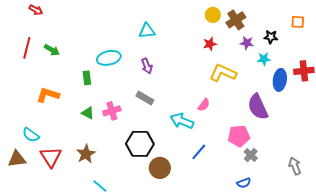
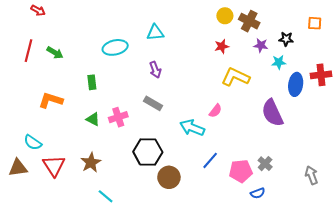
brown cross: (236, 20) -> (249, 21), turned -30
cyan ellipse: (109, 58) -> (115, 47), moved
pink pentagon: (239, 136) -> (241, 171), moved

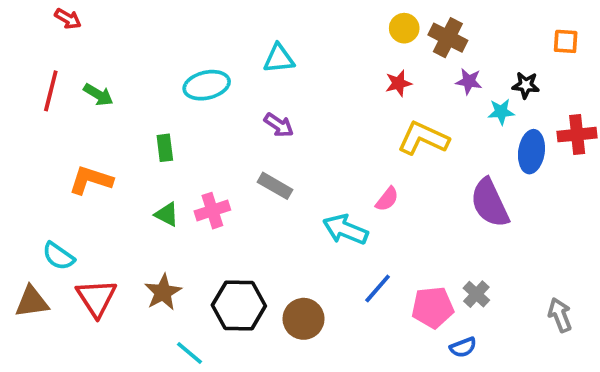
black star: (286, 39) -> (526, 85), moved
purple arrow: (155, 70) -> (279, 125), turned -35
black hexagon: (148, 152) -> (239, 306), moved

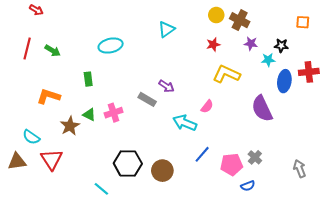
cyan triangle: (279, 59) -> (166, 29), moved, turned -30
purple arrow: (279, 125) -> (166, 86), moved
brown star: (163, 292) -> (70, 126), moved

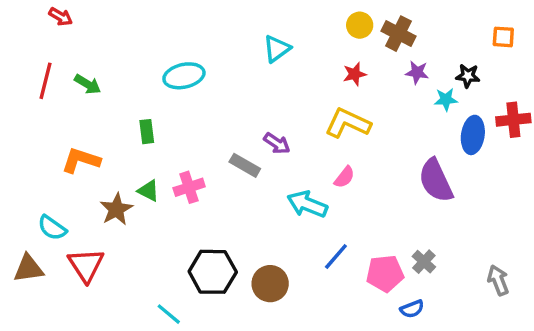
yellow L-shape: (226, 74) -> (348, 123), moved

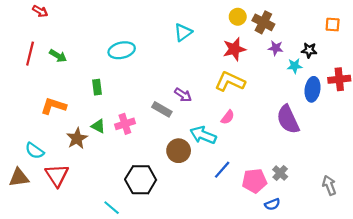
red star: (355, 74) -> (234, 49), size x1.5
brown circle: (270, 284) -> (179, 151), moved

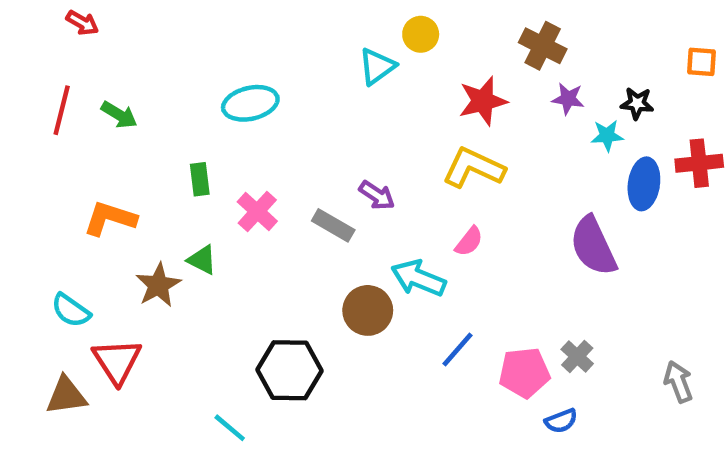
yellow circle: (238, 17) -> (421, 34), moved
orange square: (333, 25) -> (701, 62), moved
pink cross: (125, 124) -> (257, 211), moved, turned -30
brown triangle: (19, 177) -> (66, 396), moved

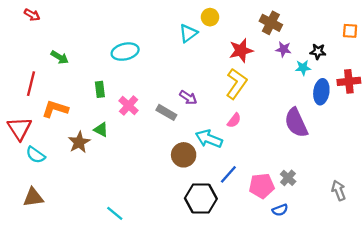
red arrow: (82, 23) -> (32, 15), moved
red line: (62, 110) -> (31, 84), moved
yellow L-shape: (474, 168) -> (236, 84), turned 100
red triangle: (117, 361) -> (19, 128), moved
black hexagon: (289, 370) -> (201, 198), moved

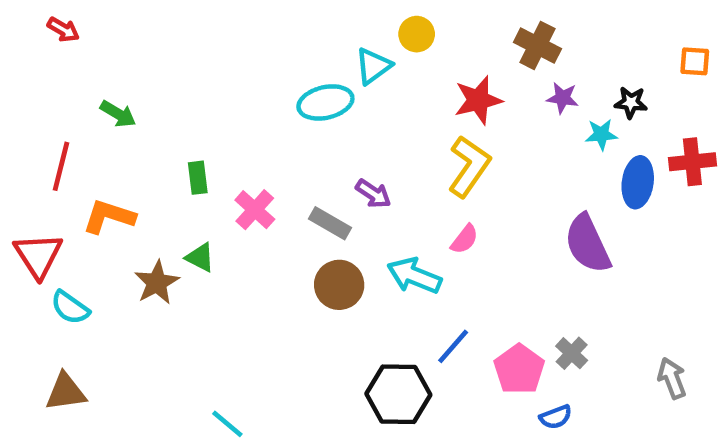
cyan ellipse: (125, 52) -> (325, 102), moved
brown circle: (184, 155) -> (339, 285), moved
pink pentagon: (262, 186) -> (519, 369), turned -30

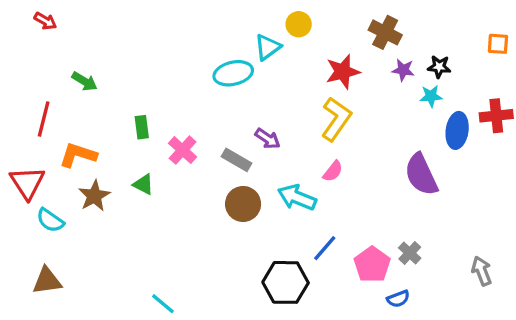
black star: (631, 102) -> (439, 67), moved
brown star: (157, 283) -> (94, 196), moved

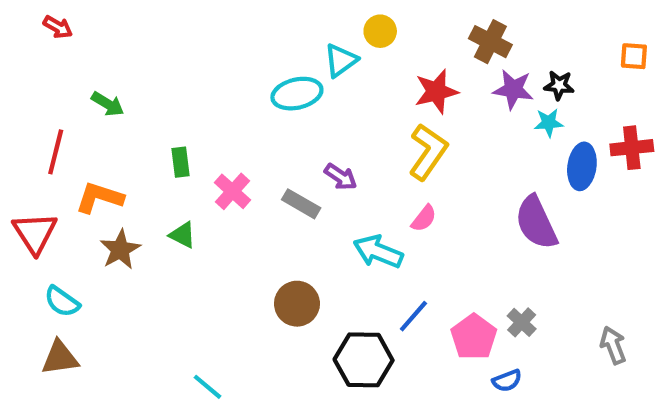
purple star: (403, 70) -> (513, 89), size x1.4
brown circle: (243, 204) -> (297, 304), moved
cyan semicircle: (50, 220) -> (62, 302), moved

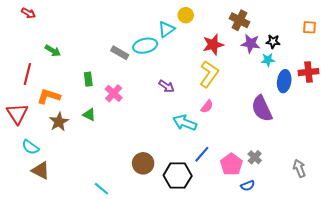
gray rectangle: (301, 204) -> (120, 53), moved
brown circle: (297, 304) -> (143, 163), moved
brown triangle: (60, 358) -> (41, 170), moved, turned 36

